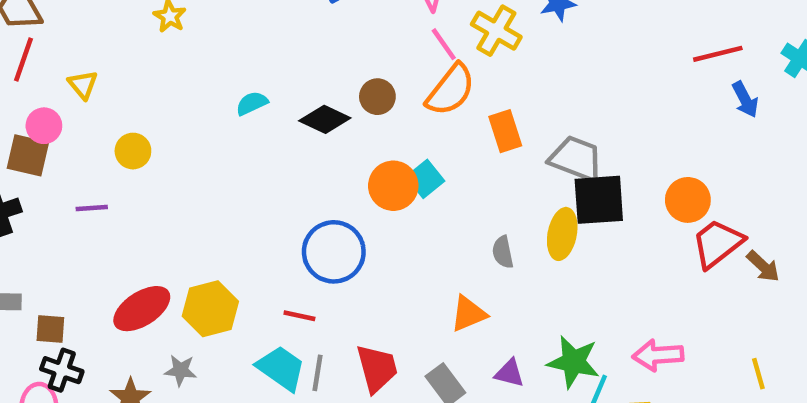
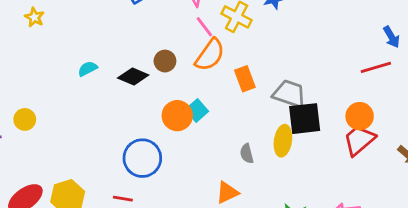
red line: (718, 54) -> (376, 67), moved
blue arrow: (745, 100) -> (391, 37), moved
yellow circle: (133, 151) -> (25, 119), moved
red trapezoid: (718, 243) -> (359, 140), moved

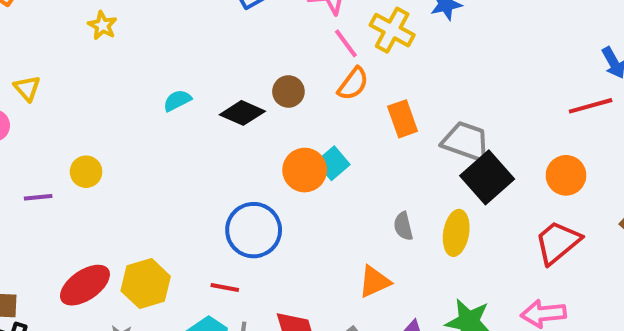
orange semicircle: (210, 55) -> (353, 84), size x0.7
black square: (305, 119) -> (487, 177), turned -36
red trapezoid: (359, 140) -> (558, 242), moved
yellow ellipse: (283, 141) -> (456, 233), moved

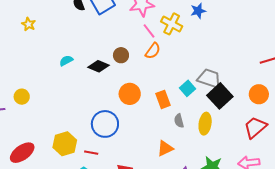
orange rectangle: (403, 119) -> (163, 99), moved
cyan square: (333, 163) -> (188, 88), moved
yellow hexagon: (146, 284) -> (65, 144), moved

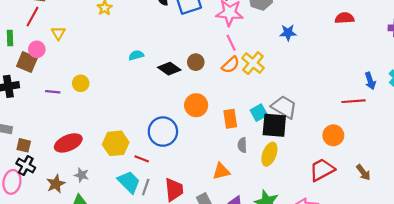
yellow cross: (172, 24) -> (253, 63), moved
black square: (220, 96) -> (274, 125), moved, turned 35

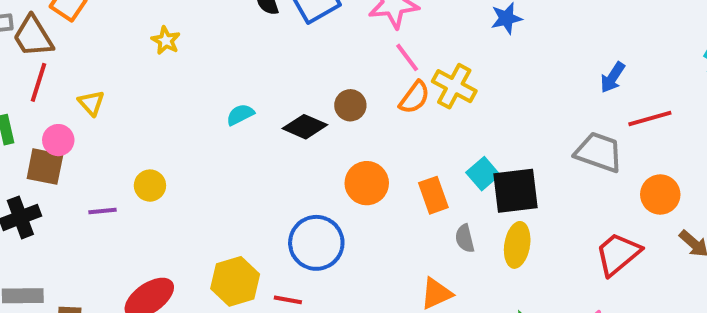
blue arrow: (370, 81) -> (613, 77), moved, turned 63
gray trapezoid: (284, 107) -> (599, 152), moved
orange circle: (333, 135) -> (660, 194), moved

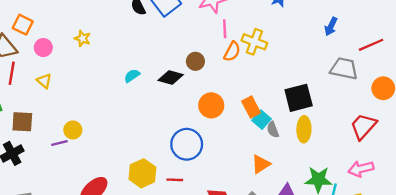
pink line: (407, 57) -> (225, 29), turned 42
blue arrow: (613, 77) -> (331, 26), moved
pink circle: (58, 140) -> (43, 48), moved
cyan square: (483, 174) -> (262, 120), moved
yellow circle: (150, 186) -> (73, 130), moved

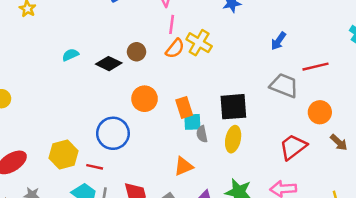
cyan square: (262, 120) -> (192, 122), turned 36

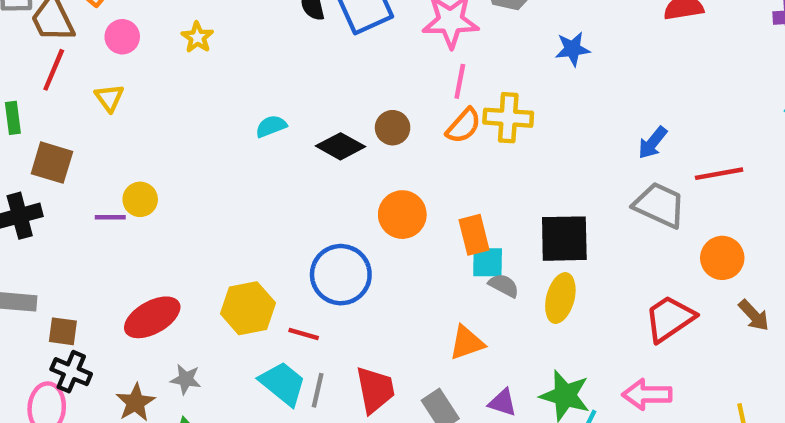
blue arrow: (278, 41) -> (653, 143), moved
yellow cross: (199, 43) -> (508, 118), turned -30
gray semicircle: (202, 134) -> (504, 285), turned 126

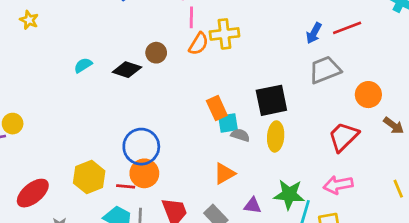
red line: (719, 174) -> (347, 28), moved
gray trapezoid: (659, 205) -> (325, 70), turned -36
orange circle: (402, 215) -> (144, 173), moved

